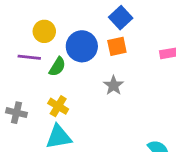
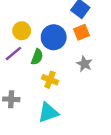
purple line: (29, 57) -> (13, 53), turned -36
yellow cross: (58, 106) -> (50, 80), moved

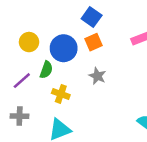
purple line: (13, 53) -> (22, 81), moved

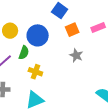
orange square: (94, 42) -> (72, 30), moved
gray star: (97, 76) -> (76, 55), moved

